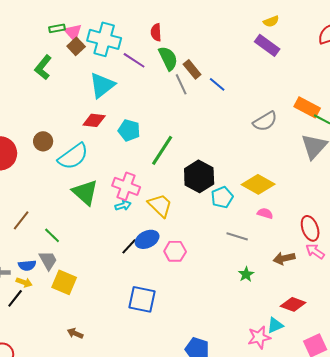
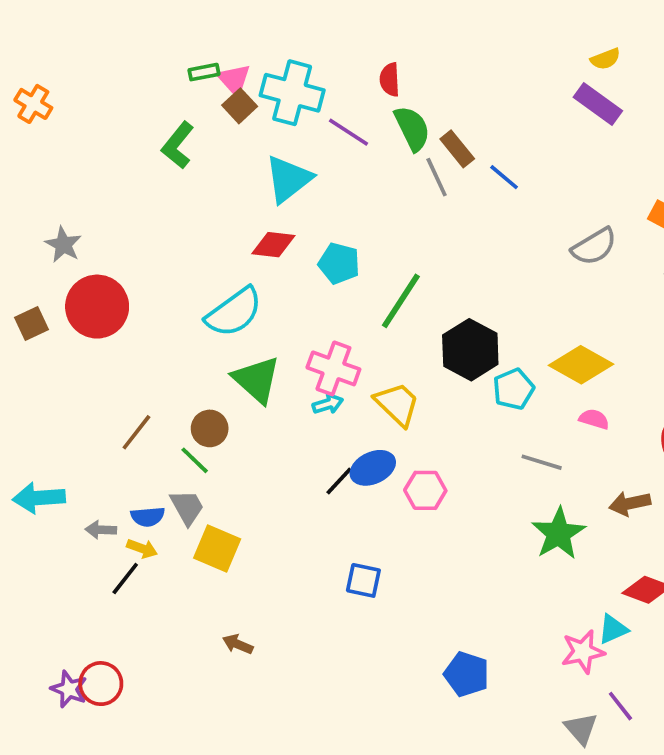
brown circle: (43, 141) -> (210, 428), moved
green star: (246, 274) -> (558, 534), size x1.8
blue square: (142, 299) -> (363, 580), size x0.7

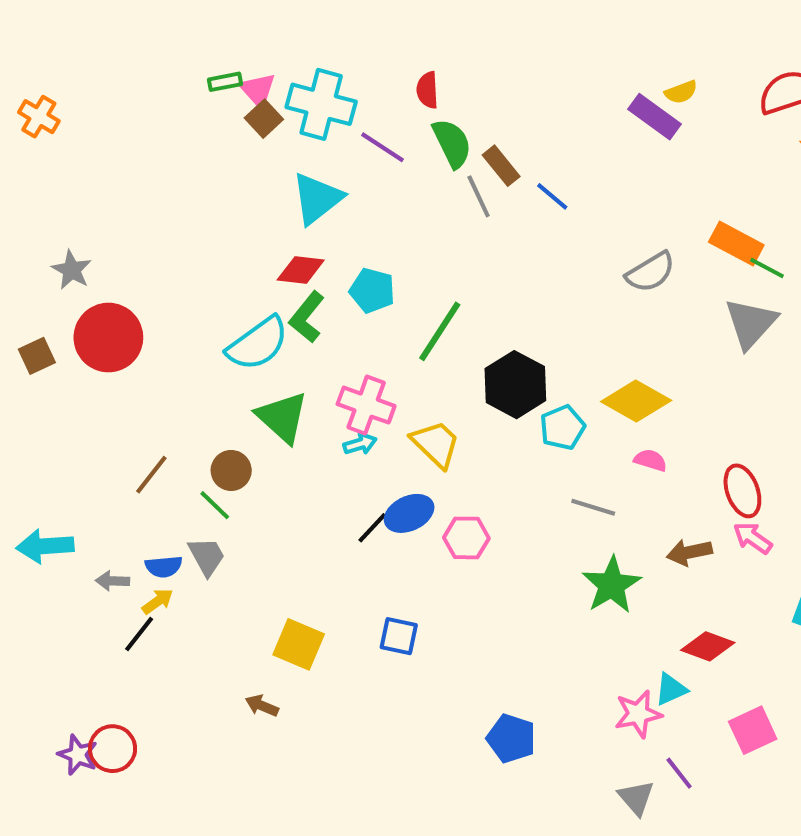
yellow semicircle: (605, 59) -> (681, 92), moved
green L-shape: (178, 145) -> (307, 317), moved
yellow arrow: (142, 549) -> (157, 601), turned -56
yellow square: (217, 549) -> (299, 644), moved

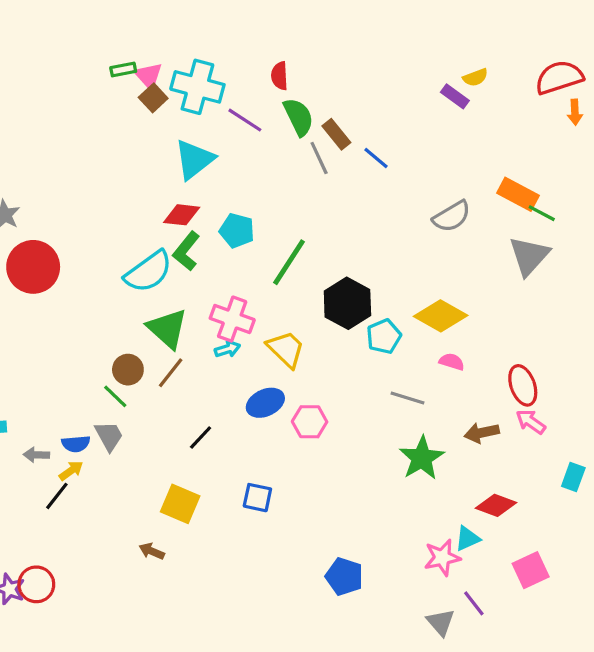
purple rectangle: (655, 117) -> (455, 96), size x0.7
brown line: (151, 475) -> (171, 373), moved
black line: (372, 528) -> (201, 437), moved

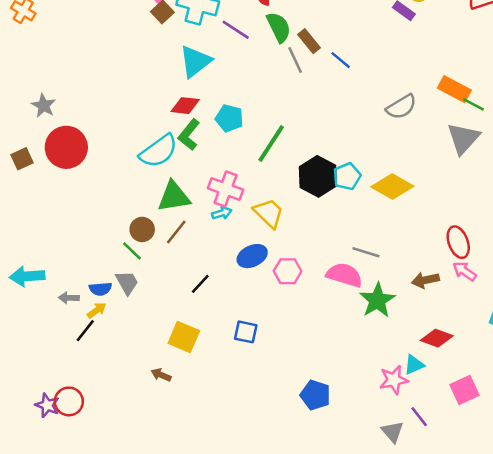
green triangle: (167, 329) -> (174, 197), turned -51
cyan pentagon: (384, 336) -> (347, 176), moved
pink semicircle: (452, 362) -> (344, 275), moved, size x1.8

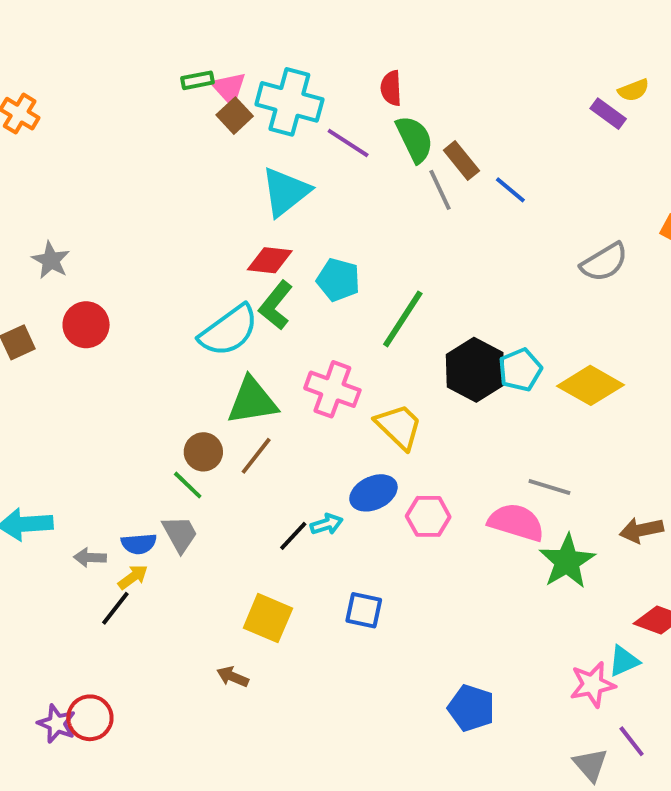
red circle: (66, 147) -> (86, 325), size x0.7
cyan arrow: (222, 213) -> (327, 524), moved

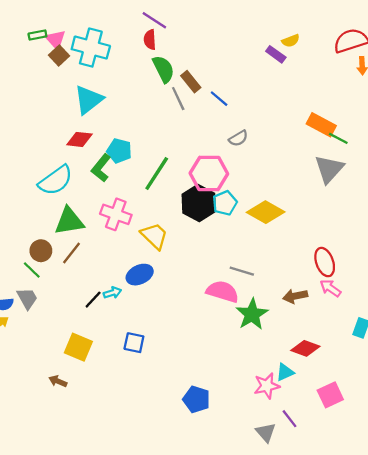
purple line: (348, 143) -> (154, 20), moved
gray semicircle: (604, 262) -> (238, 138), moved, size x0.7
green L-shape: (276, 305) -> (101, 168), moved
pink hexagon: (428, 516) -> (209, 174), moved, size x1.5

